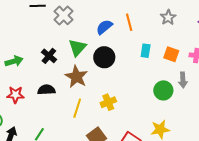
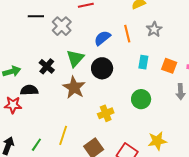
gray star: (168, 17) -> (154, 29), moved
black semicircle: (46, 90) -> (29, 90), moved
green circle: (163, 90) -> (141, 99), moved
yellow line: (77, 108) -> (63, 135), moved

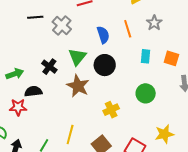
blue semicircle: (102, 38) -> (103, 35), turned 114

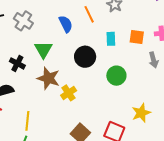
black circle: (105, 65) -> (85, 57), moved
yellow cross: (111, 110) -> (69, 93), moved
yellow line: (70, 134) -> (27, 121), moved

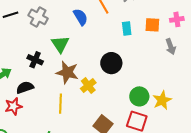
black circle: (85, 57) -> (111, 63), moved
green circle: (116, 76) -> (139, 96), moved
yellow line: (27, 121) -> (61, 104), moved

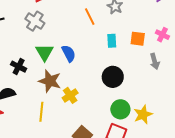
gray cross: (38, 17) -> (35, 21), moved
blue semicircle: (81, 17) -> (69, 53), moved
pink cross: (177, 19) -> (162, 35), turned 32
black circle: (111, 63) -> (113, 77), moved

